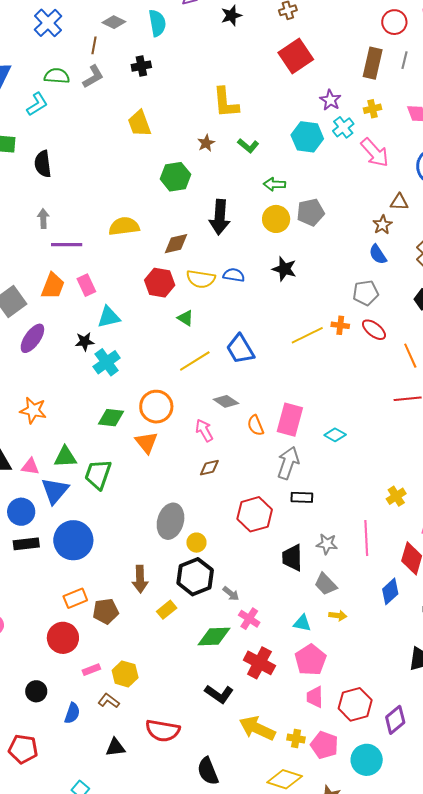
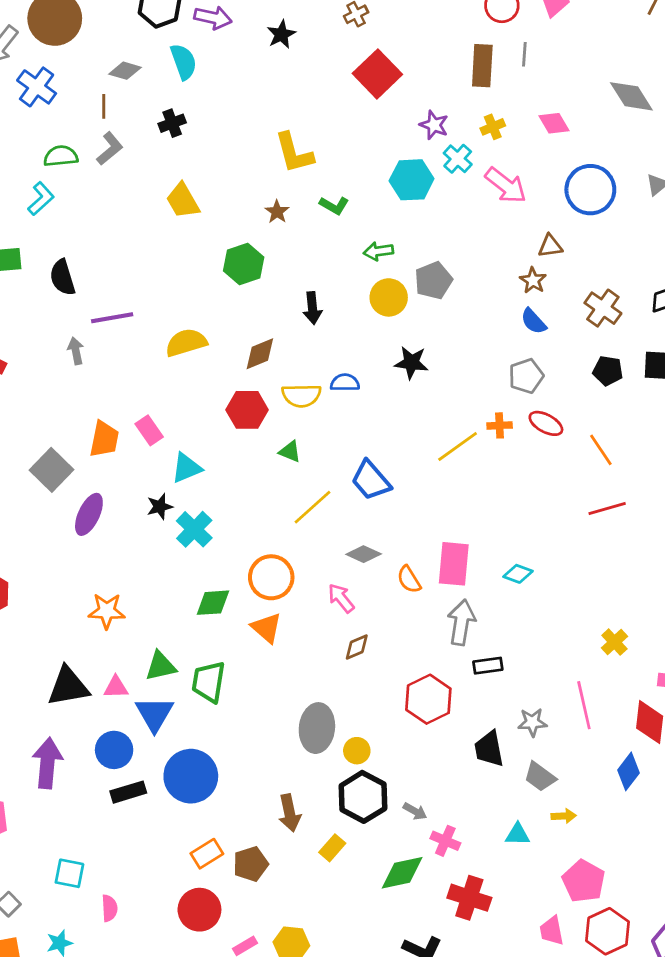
black arrow: (220, 217) -> (312, 308), size x0.7
purple line: (67, 245) -> (112, 318), moved
pink pentagon: (311, 660) -> (584, 881), moved

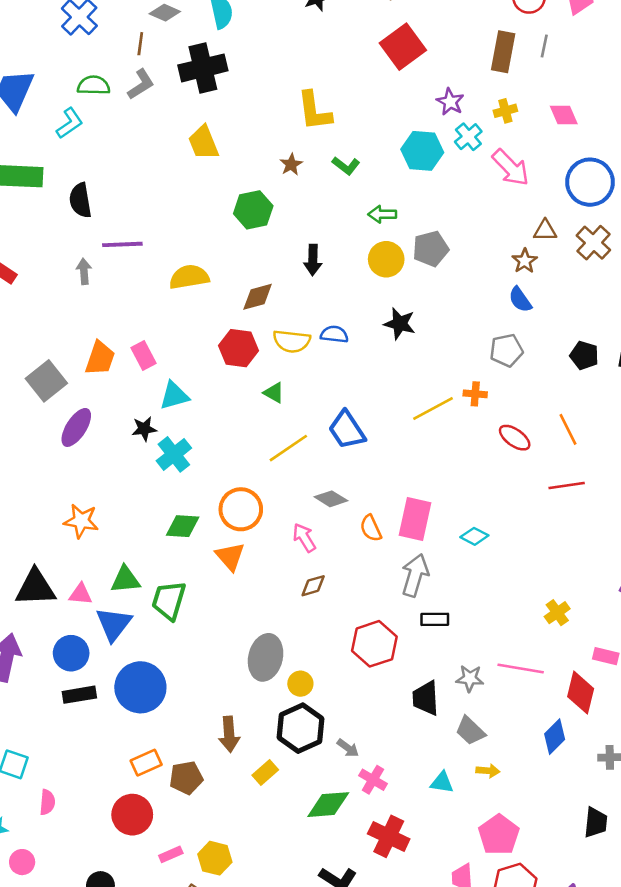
black cross: (172, 123) -> (203, 68), size x1.8
brown cross: (603, 308) -> (593, 243), moved
red ellipse: (546, 423) -> (515, 438), moved
pink line: (584, 705) -> (521, 669), turned -75

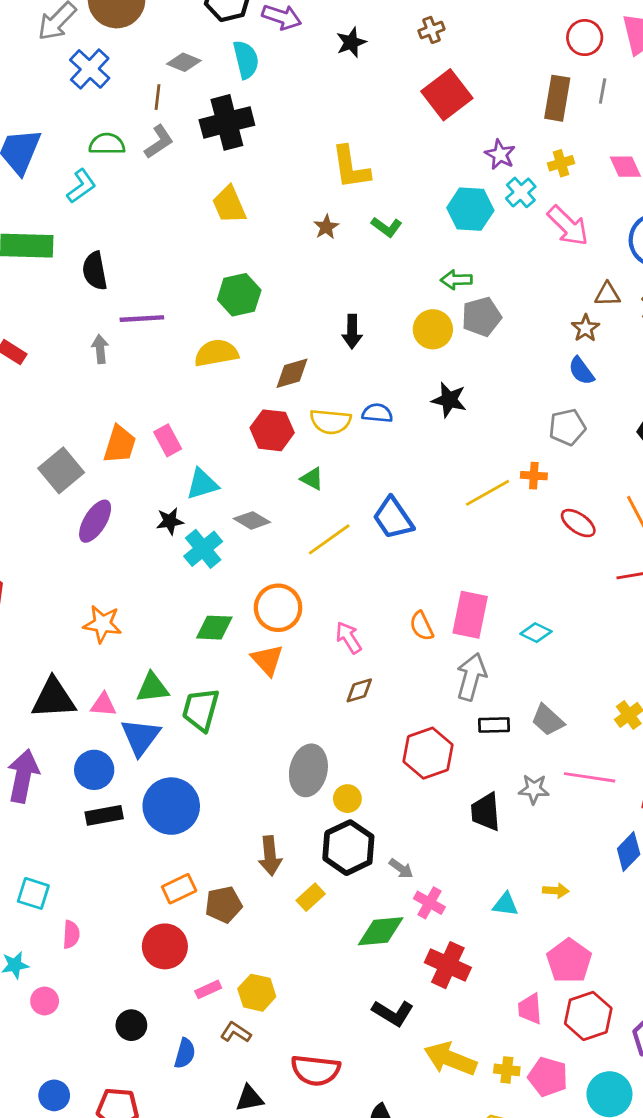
green hexagon: (253, 210) -> (239, 295), moved
green arrow: (382, 214) -> (456, 280), moved
gray diamond: (331, 499) -> (252, 520), moved
gray trapezoid: (470, 731) -> (548, 720), moved

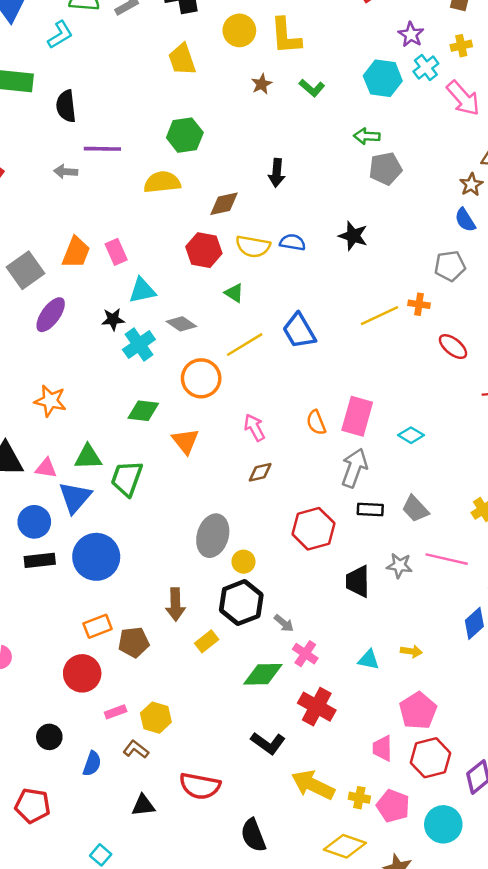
yellow circle: (433, 329) -> (239, 30), moved
gray arrow: (100, 349) -> (66, 172), turned -85
orange circle: (278, 608) -> (201, 378), moved

